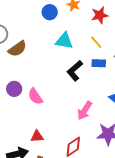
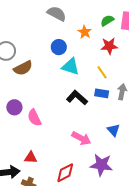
blue circle: (50, 12) -> (59, 47), moved
black L-shape: (75, 71) -> (77, 98), turned 75
pink arrow: (85, 111) -> (81, 138), turned -102

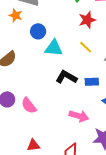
orange star: (85, 32) -> (16, 15), moved
blue rectangle: (102, 93) -> (92, 82), moved

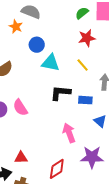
black L-shape: (66, 77) -> (60, 93), turned -30
pink semicircle: (29, 106) -> (20, 108), moved
pink arrow: (79, 116) -> (69, 133), turned -132

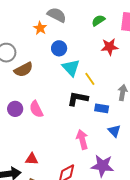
green semicircle: (82, 13) -> (98, 20), moved
cyan triangle: (51, 63) -> (71, 68), turned 30
yellow line: (83, 65) -> (90, 79), moved

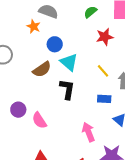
brown semicircle: (24, 70) -> (42, 69), moved
yellow line: (90, 79) -> (103, 71), moved
black L-shape: (78, 99) -> (67, 89), moved, turned 95
pink semicircle: (36, 109) -> (39, 120), moved

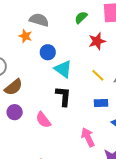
brown semicircle: (42, 69) -> (13, 87), moved
purple circle: (18, 110) -> (15, 112), moved
pink semicircle: (39, 120) -> (43, 120), moved

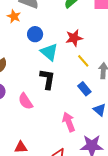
red star: (97, 41) -> (74, 38), moved
blue rectangle: (101, 103) -> (84, 89), turned 48

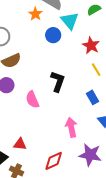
red star: (74, 38) -> (91, 45), turned 30
cyan triangle: (49, 52) -> (70, 21), moved

